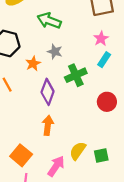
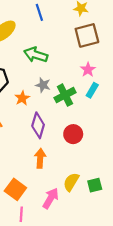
green cross: (76, 75) -> (65, 95), moved
red circle: (107, 102) -> (73, 134), moved

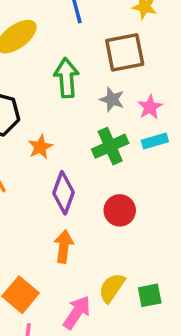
brown square: (87, 35) -> (125, 52), moved
green arrow: (36, 55) -> (66, 78), turned 65
gray star: (43, 85) -> (112, 99), moved
cyan rectangle: (92, 90) -> (155, 141), turned 40

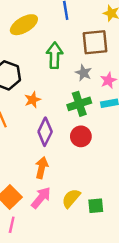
red circle: (120, 210) -> (81, 136), moved
pink arrow: (77, 312) -> (41, 198), moved

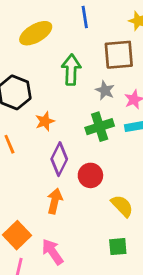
red circle: (81, 136) -> (90, 175), moved
pink arrow: (41, 198) -> (53, 252), moved, turned -75
yellow semicircle: (71, 198) -> (122, 206), moved, turned 95

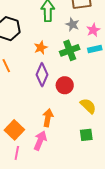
orange star: (45, 121) -> (41, 48), moved
orange arrow: (55, 201) -> (48, 118), moved
pink arrow: (53, 252) -> (40, 141), turned 60

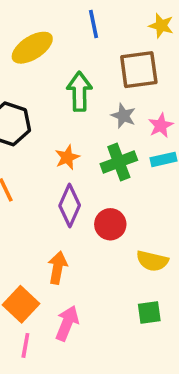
yellow semicircle: (88, 106) -> (152, 261), turned 150
orange arrow: (48, 118) -> (58, 268), moved

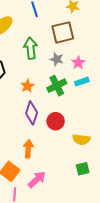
pink arrow: (67, 323) -> (37, 179), turned 30

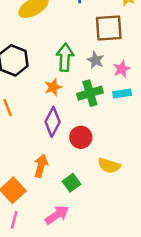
green arrow: (31, 48) -> (65, 57), moved
green square: (83, 169) -> (71, 183), moved, turned -32
pink arrow: (37, 179) -> (57, 215), moved

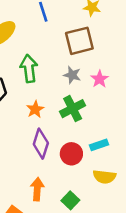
green arrow: (65, 57) -> (29, 69), moved
cyan rectangle: (122, 93) -> (99, 145), moved

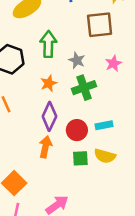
gray star: (72, 75) -> (77, 60), moved
orange arrow: (37, 189) -> (45, 147), moved
green square: (70, 200) -> (80, 158), moved, turned 35

